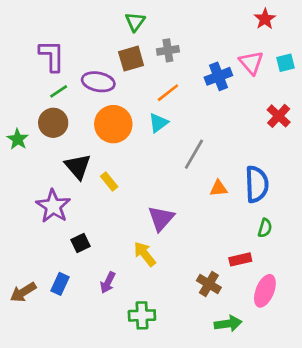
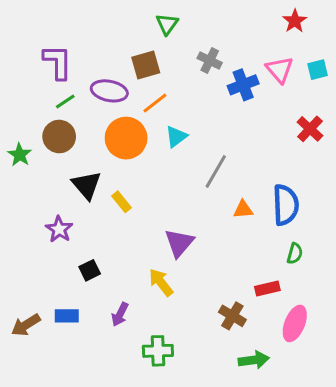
green triangle: (135, 22) -> (167, 24), moved
gray cross: (168, 50) -> (210, 60), moved, turned 35
orange line: (168, 93) -> (155, 103), moved
purple star: (53, 206) -> (59, 229), size x0.7
blue rectangle: (60, 284) -> (67, 316), turned 65

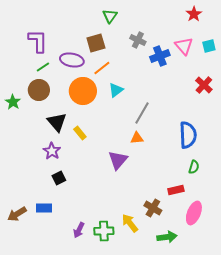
orange triangle: (243, 209) -> (137, 138), moved
purple star: (59, 229) -> (52, 151), moved
yellow arrow: (161, 282) -> (130, 223), moved
purple arrow: (120, 314) -> (79, 230), moved

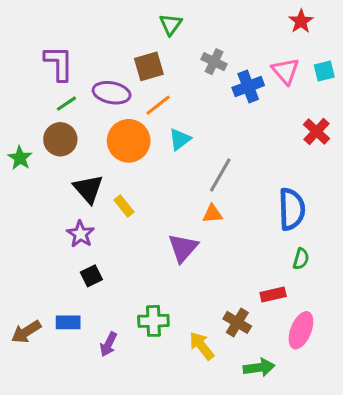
purple arrow: (79, 230) -> (108, 344), moved
green cross: (104, 231) -> (153, 321), moved

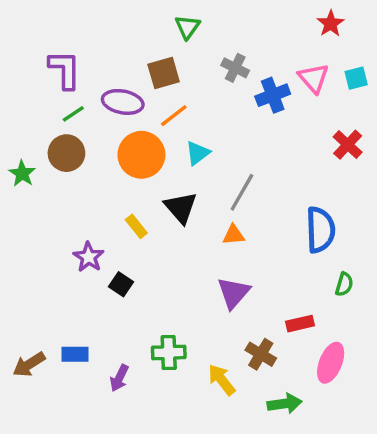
black triangle: (88, 189) -> (181, 208), moved
purple triangle: (183, 248) -> (233, 293), moved
green semicircle: (301, 259) -> (344, 284), moved
black square: (91, 276) -> (121, 284), moved, turned -30

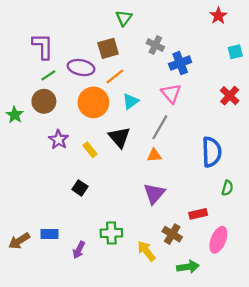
pink triangle: (314, 78) -> (171, 93), moved
purple star: (89, 257) -> (59, 140), moved

